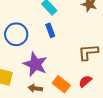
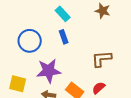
purple star: (35, 64) -> (49, 71), turned -30

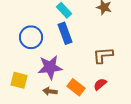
blue rectangle: (64, 37) -> (65, 33), size x1.5

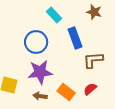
blue rectangle: (65, 33) -> (75, 38), moved
blue circle: (31, 37) -> (36, 42), moved

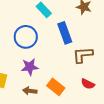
purple star: (40, 72) -> (30, 67), size x0.7
red semicircle: (90, 89) -> (88, 84), moved, turned -112

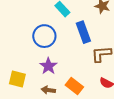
purple star: (30, 67) -> (48, 66), turned -30

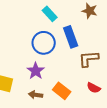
blue circle: (44, 36) -> (44, 43), moved

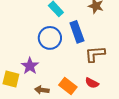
purple star: (36, 71) -> (30, 66), moved
red semicircle: (94, 88) -> (92, 83), moved

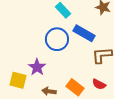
blue rectangle: (77, 32) -> (84, 33), turned -40

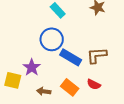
blue rectangle: (84, 33) -> (71, 57), moved

